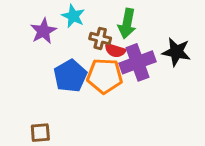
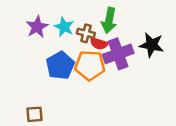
cyan star: (73, 16) -> (64, 27), moved

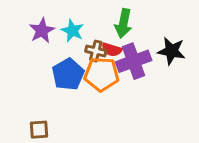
brown cross: (86, 33) -> (96, 51), moved

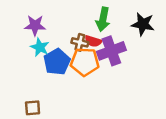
purple star: (42, 31) -> (35, 25), turned 30
cyan star: (72, 31) -> (40, 47), moved
black star: (171, 51) -> (143, 24), moved

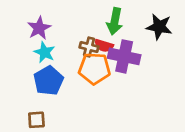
purple star: (35, 25) -> (39, 28), turned -30
purple cross: (111, 51) -> (124, 56), turned 32
blue pentagon: (57, 62) -> (49, 81), moved

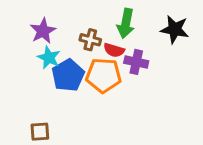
brown cross: (89, 47) -> (90, 40), moved
purple cross: (124, 56) -> (136, 62), size x0.7
blue pentagon: (49, 81) -> (68, 75), moved

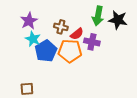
green arrow: (126, 23) -> (98, 16), moved
red semicircle: (114, 50) -> (77, 34), turned -56

